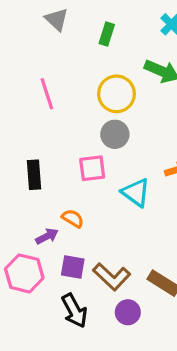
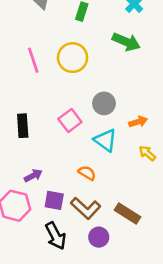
yellow circle: (116, 94) -> (73, 58), moved
gray circle: (115, 134) -> (104, 103), moved
pink square: (92, 168) -> (70, 120), turned -30
orange semicircle: (73, 218) -> (87, 173), moved

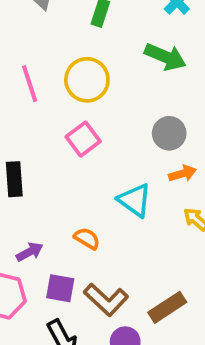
gray circle: (104, 103) -> (169, 133), moved
pink square: (70, 120) -> (83, 139), moved
orange semicircle: (87, 173) -> (87, 238), moved
brown rectangle: (128, 214) -> (167, 307), turned -65

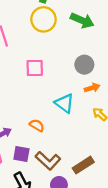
yellow circle: (87, 80) -> (44, 19), moved
pink square: (83, 139) -> (35, 68), turned 36

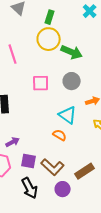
green arrow: (82, 20) -> (72, 52), moved
gray circle: (84, 65) -> (72, 81), moved
orange semicircle: (37, 125) -> (60, 135), moved

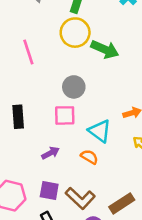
gray circle: (72, 81) -> (74, 87), moved
pink square: (41, 83) -> (65, 115), moved
purple arrow: (13, 142) -> (50, 153), moved

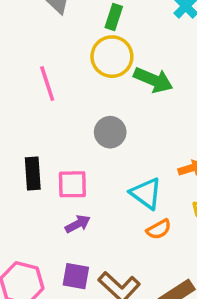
pink square: (65, 115) -> (72, 184), moved
orange semicircle: (89, 157) -> (159, 229), moved, turned 120

